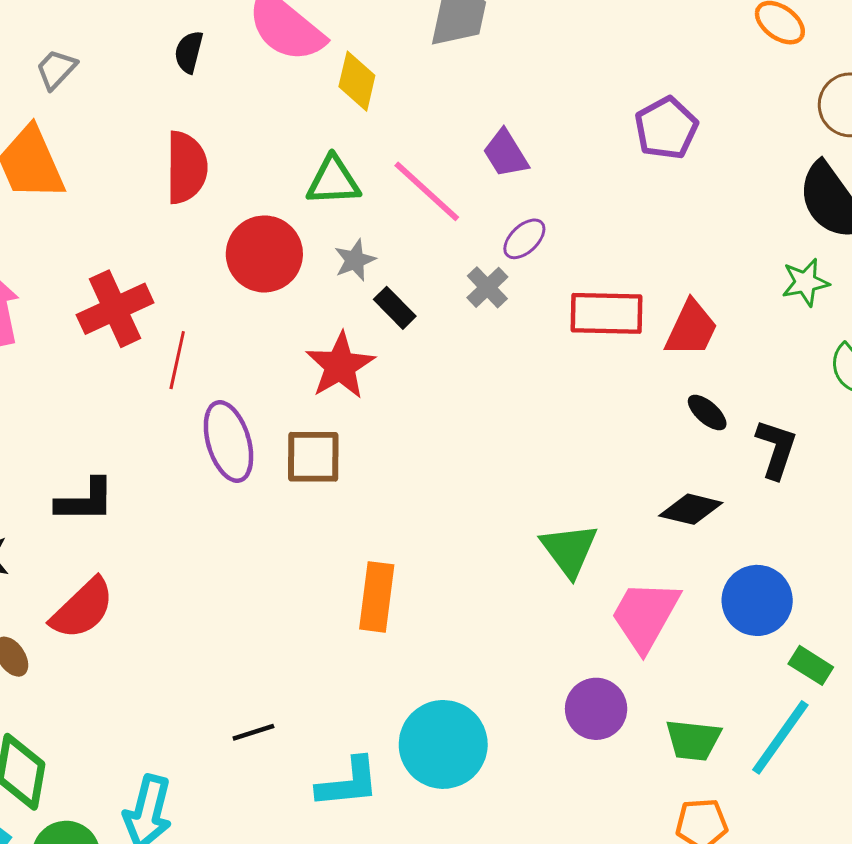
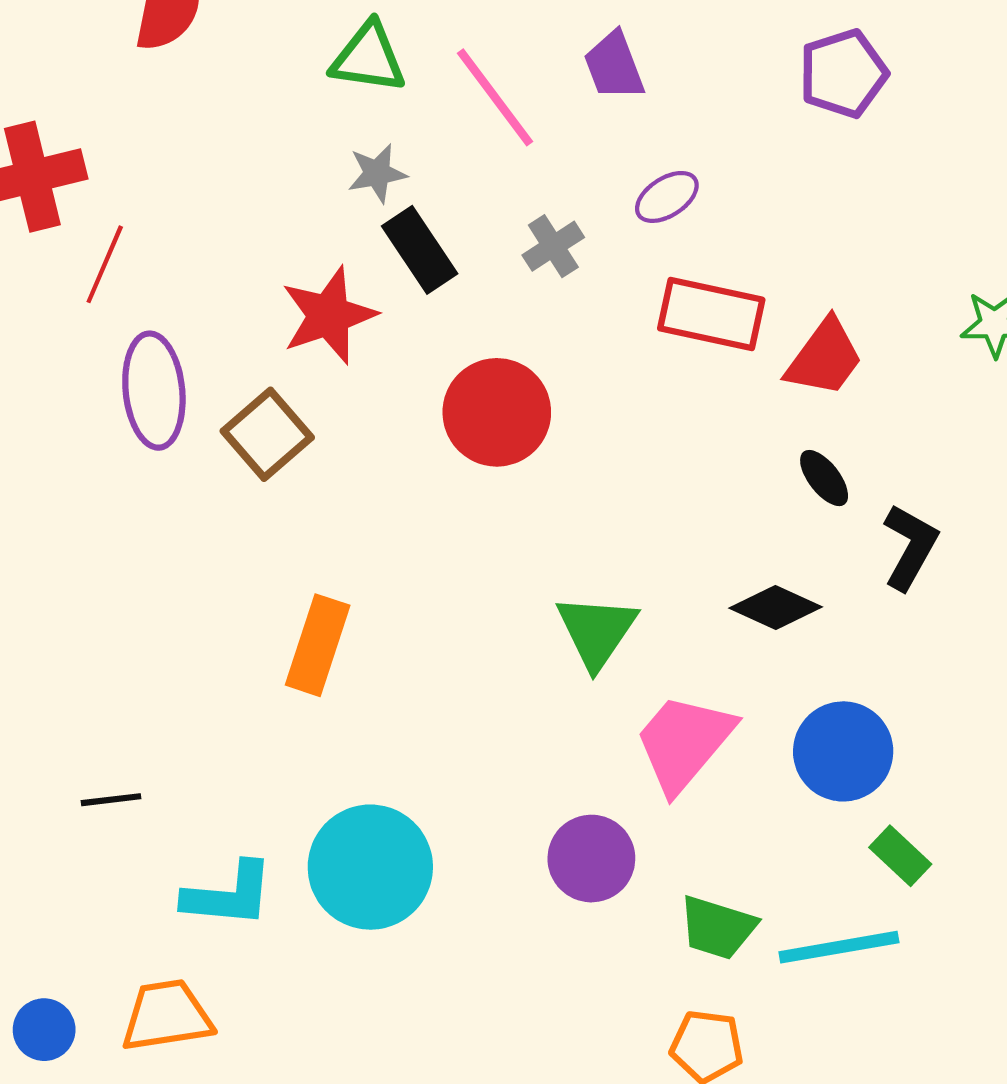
purple ellipse: (524, 239) -> (667, 197), moved
red circle: (264, 254) -> (497, 412), moved
black rectangle: (395, 308) -> (420, 250), size x1.4
brown square: (313, 457) -> (267, 434), turned 38
cyan line: (780, 737) -> (839, 947), turned 34

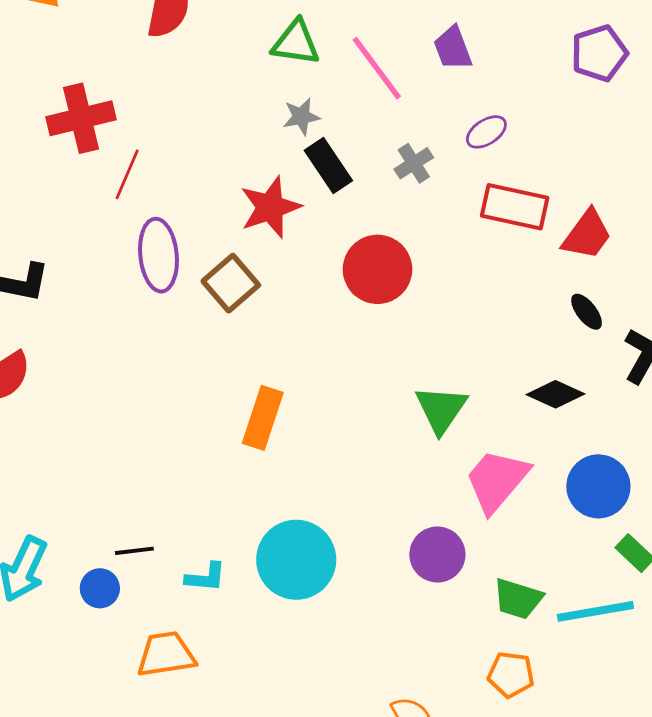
black line: (111, 800) -> (134, 551), moved
cyan L-shape: (229, 895) -> (206, 577), size x0.7
blue circle: (44, 1030) -> (100, 588), moved

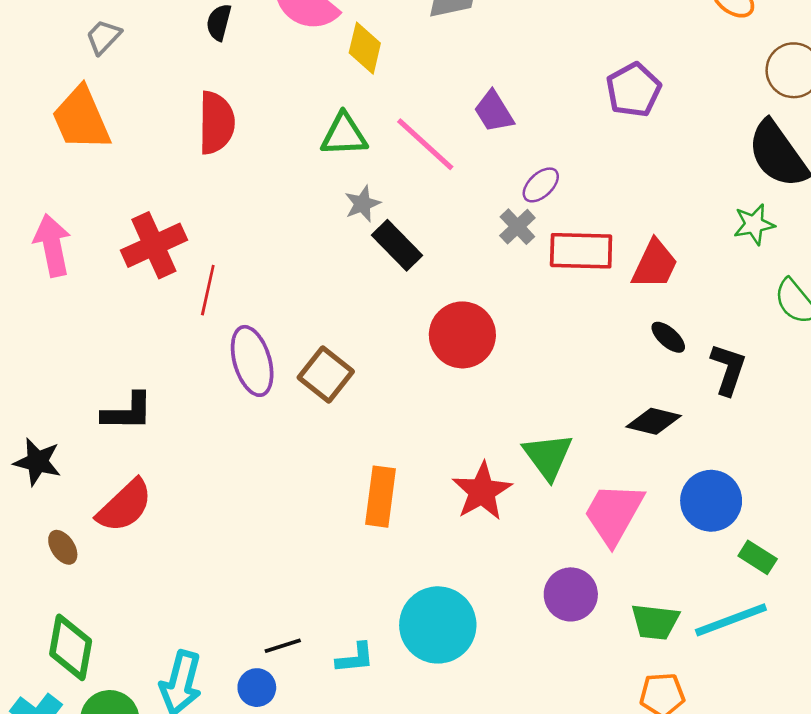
gray cross: (414, 163) -> (517, 227), moved
red star: (270, 207) -> (482, 491), moved

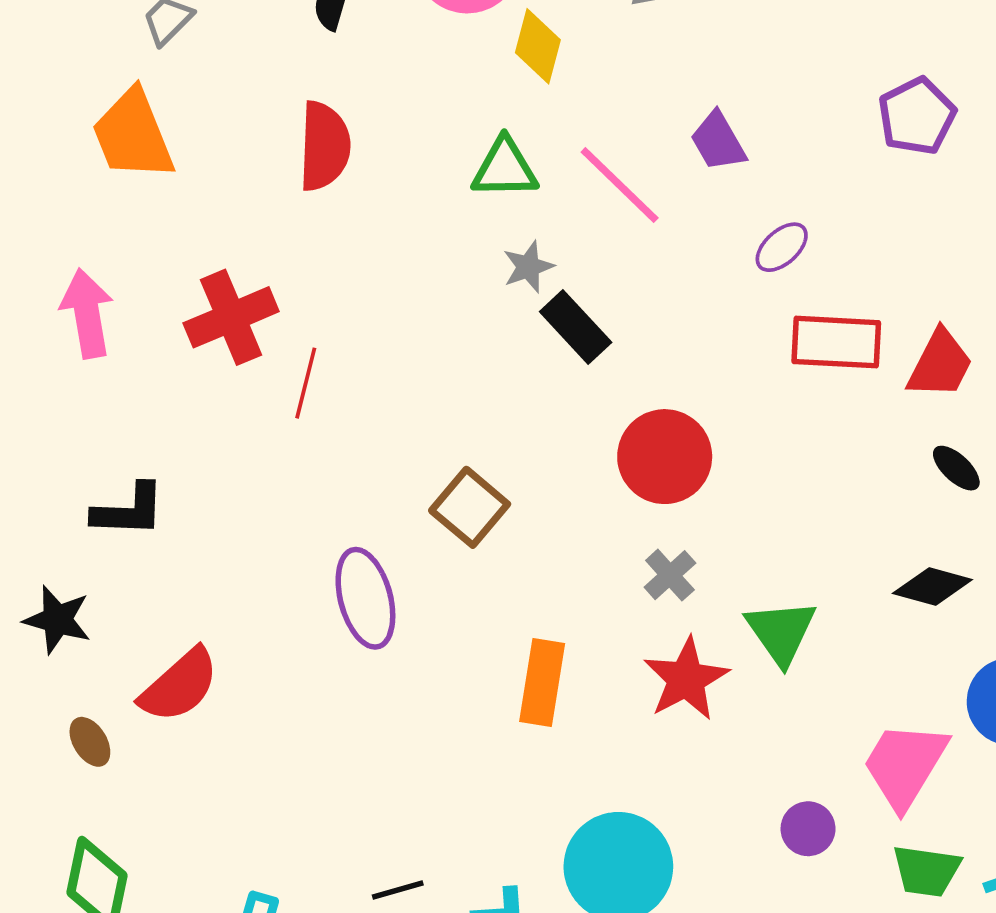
gray cross: (517, 227) -> (670, 575), moved
purple ellipse: (252, 361) -> (365, 598), moved
black L-shape: (127, 412) -> (129, 510), moved
pink trapezoid: (614, 514) -> (905, 765), moved
purple circle: (571, 594) -> (808, 829), size x0.7

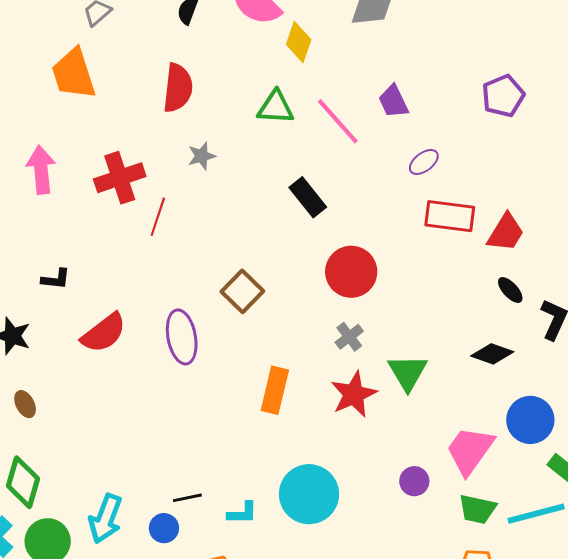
gray star: (528, 267) -> (202, 156), moved
black L-shape: (129, 510) -> (56, 279), size x0.7
red semicircle: (179, 685) -> (104, 333), moved

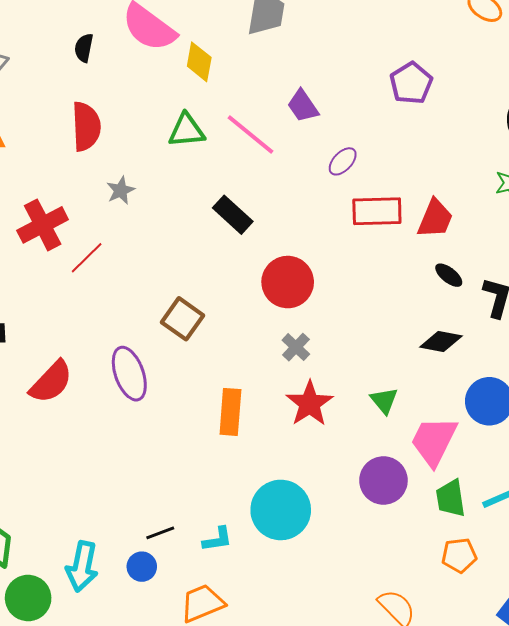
red line: (158, 217) -> (87, 258), turned 36
green triangle: (408, 372) -> (384, 401), moved, size x0.7
purple circle: (414, 481) -> (383, 480), size x1.6
green trapezoid: (477, 509) -> (451, 498), turned 78

